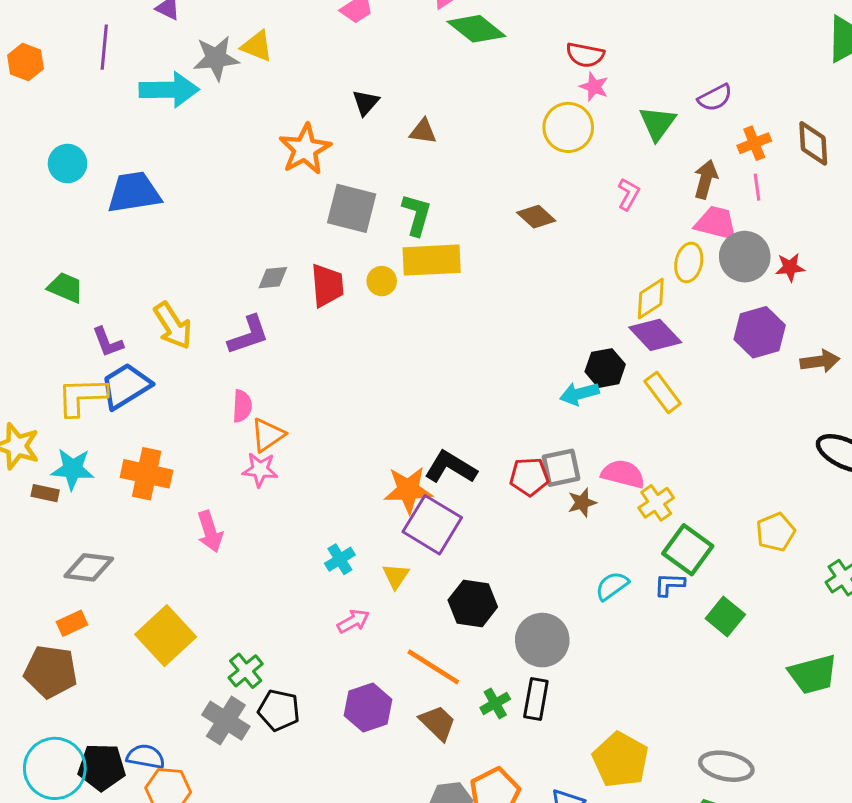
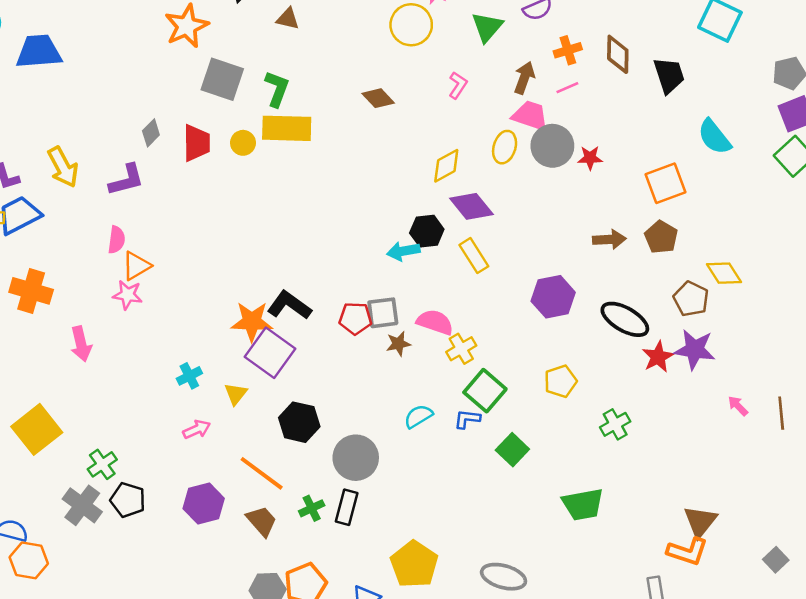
pink line: (757, 187) -> (567, 88), turned 70
gray diamond: (273, 278) -> (151, 133), turned -44
yellow diamond: (651, 299) -> (446, 166), moved
purple hexagon: (760, 332) -> (553, 297), moved

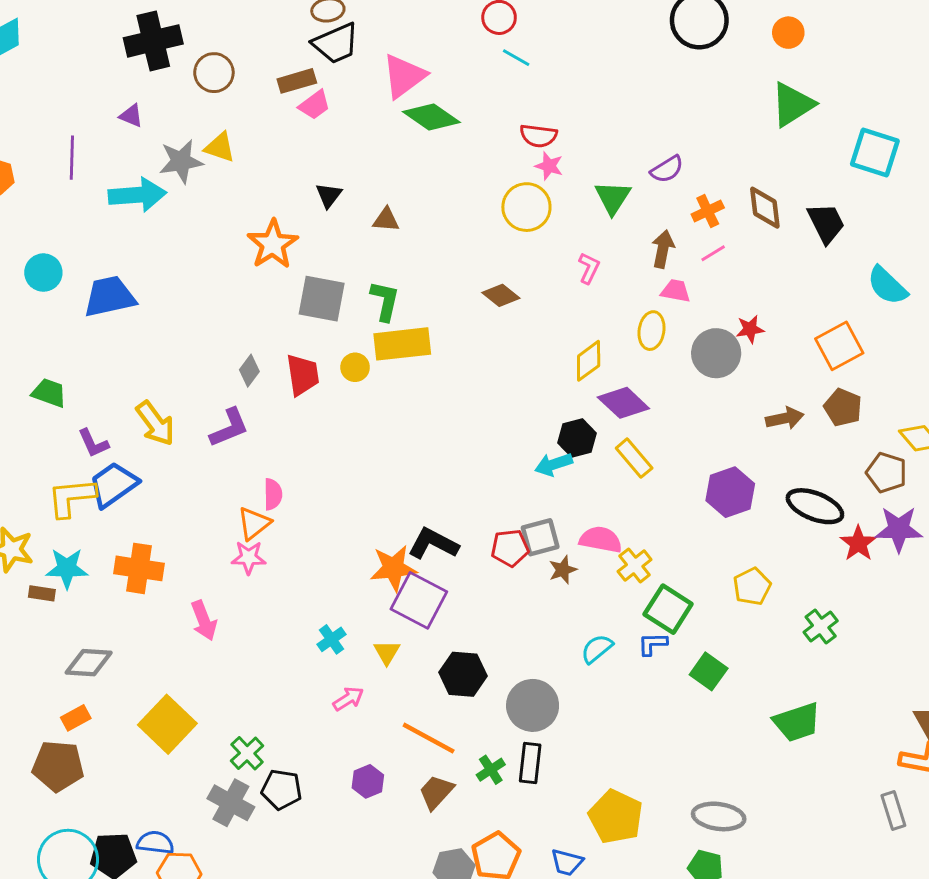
pink trapezoid: (530, 116) -> (676, 291), size x0.7
gray circle: (552, 146) -> (716, 353), moved
pink semicircle: (116, 240) -> (273, 494), moved
purple hexagon: (204, 503) -> (368, 781), size x0.7
brown trapezoid: (262, 521) -> (436, 792), turned -88

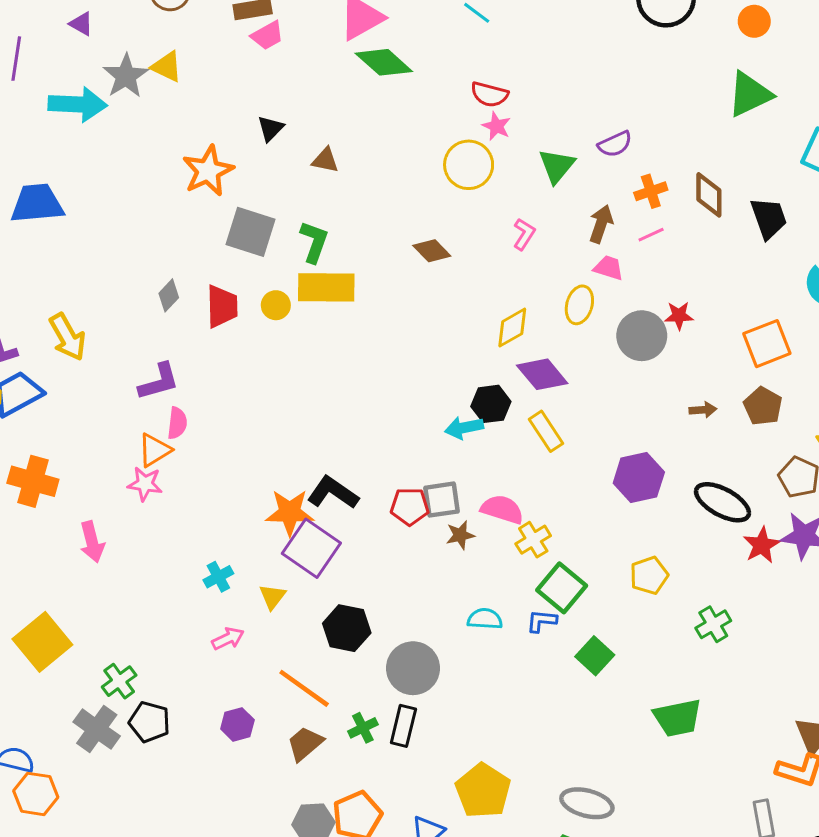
gray star: (181, 161) -> (126, 76), turned -30
brown arrow: (785, 418) -> (703, 410), size x0.7
purple L-shape: (229, 428) -> (159, 382), moved
cyan semicircle: (597, 649) -> (485, 619), turned 36

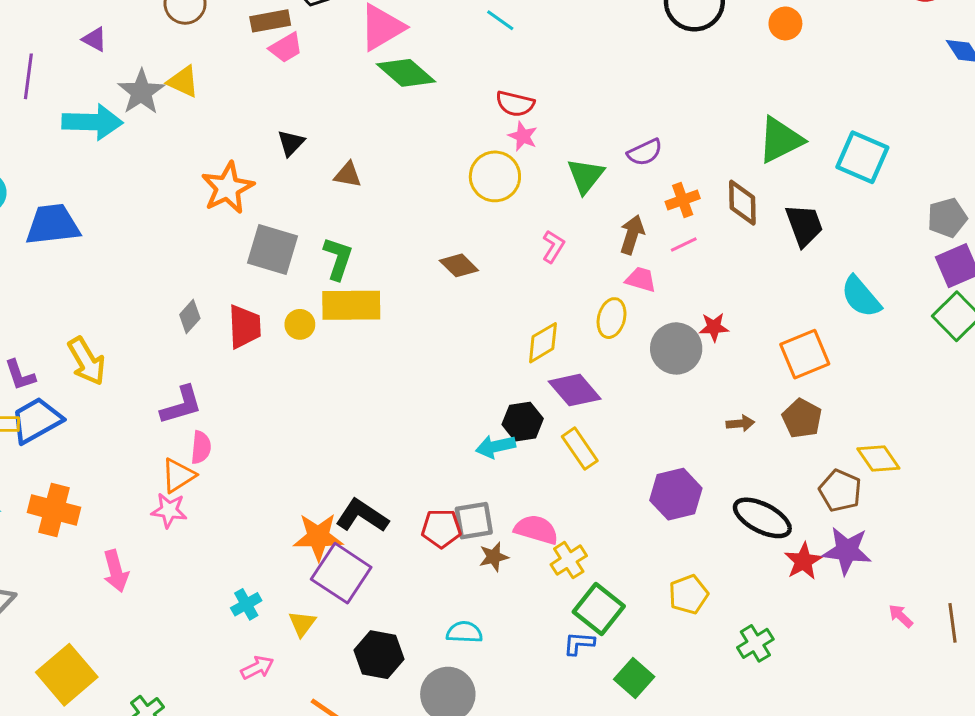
green triangle: (750, 94) -> (780, 140), moved
cyan semicircle: (485, 619) -> (464, 632), moved

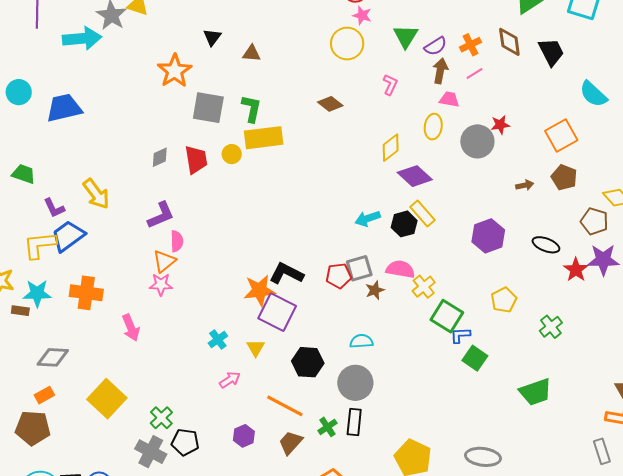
purple semicircle: (645, 152) -> (436, 46), moved
gray diamond: (190, 317) -> (160, 157), turned 30
black hexagon: (523, 422) -> (404, 224), moved
black ellipse: (762, 518) -> (546, 245), size x0.7
blue L-shape: (579, 643) -> (460, 335), moved

